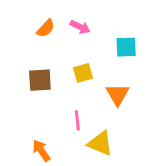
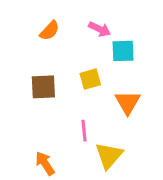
pink arrow: (80, 27) -> (100, 29), moved
cyan square: (126, 47) -> (123, 51), moved
yellow triangle: (100, 143) -> (109, 156), turned 48

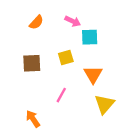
pink line: (84, 131) -> (61, 95), turned 35
yellow triangle: (109, 156) -> (104, 104), moved

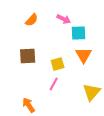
yellow square: (66, 58) -> (58, 64), moved
orange triangle: (93, 75) -> (84, 55), moved

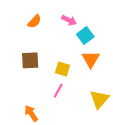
cyan square: (79, 33) -> (85, 35), turned -35
yellow square: (58, 64) -> (63, 69), turned 32

